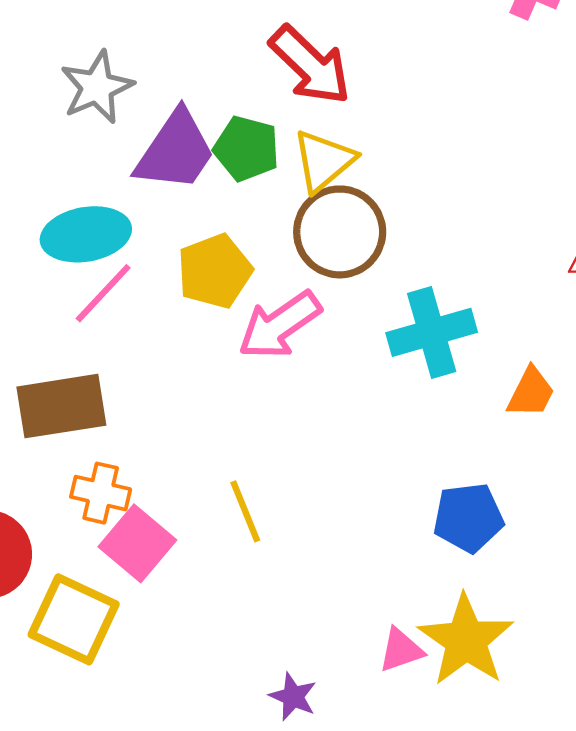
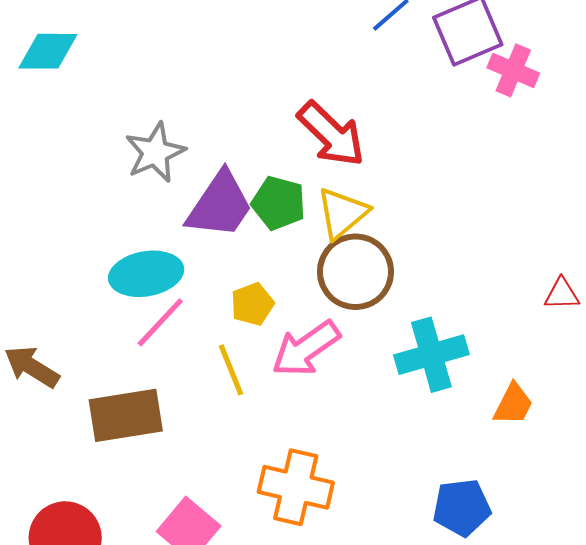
yellow pentagon: (215, 271) -> (252, 304), size x0.7
orange cross: (101, 493) -> (296, 487), moved, size x1.5
yellow line: (245, 511) -> (231, 370), moved

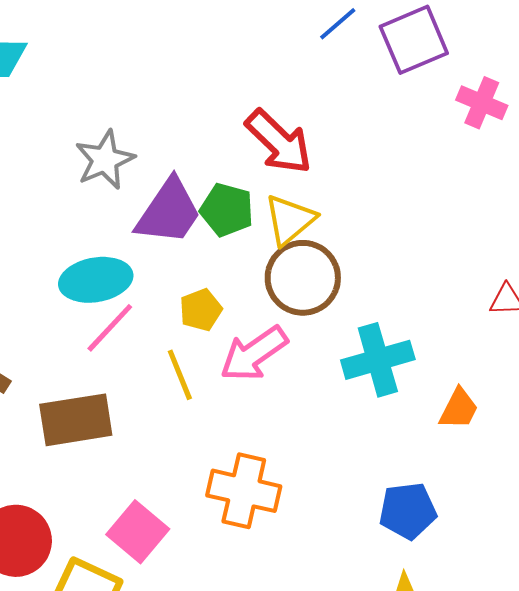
pink cross: (513, 70) -> (482, 103), moved

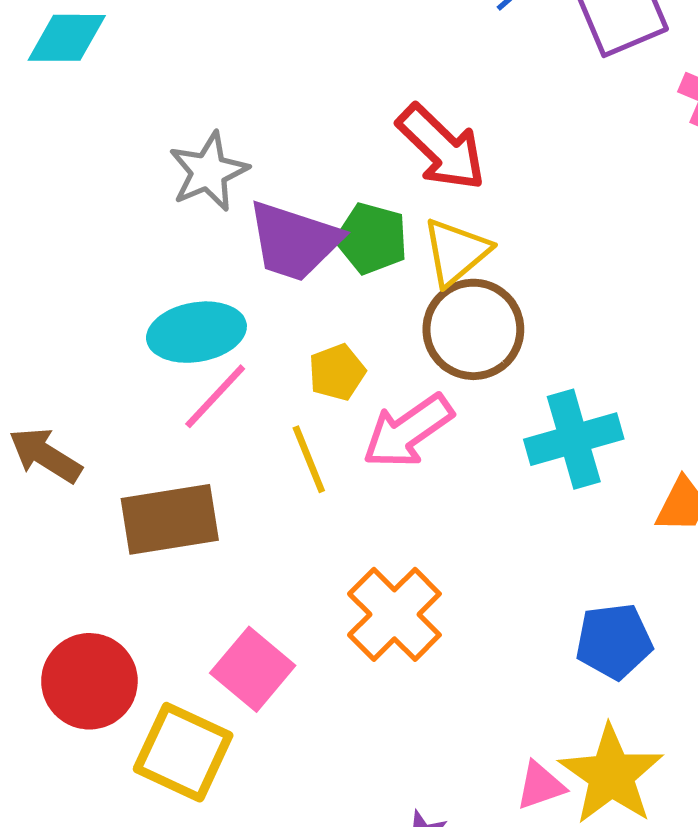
purple trapezoid: (169, 212) -> (294, 241), turned 74
orange cross: (244, 491) -> (394, 614), turned 32

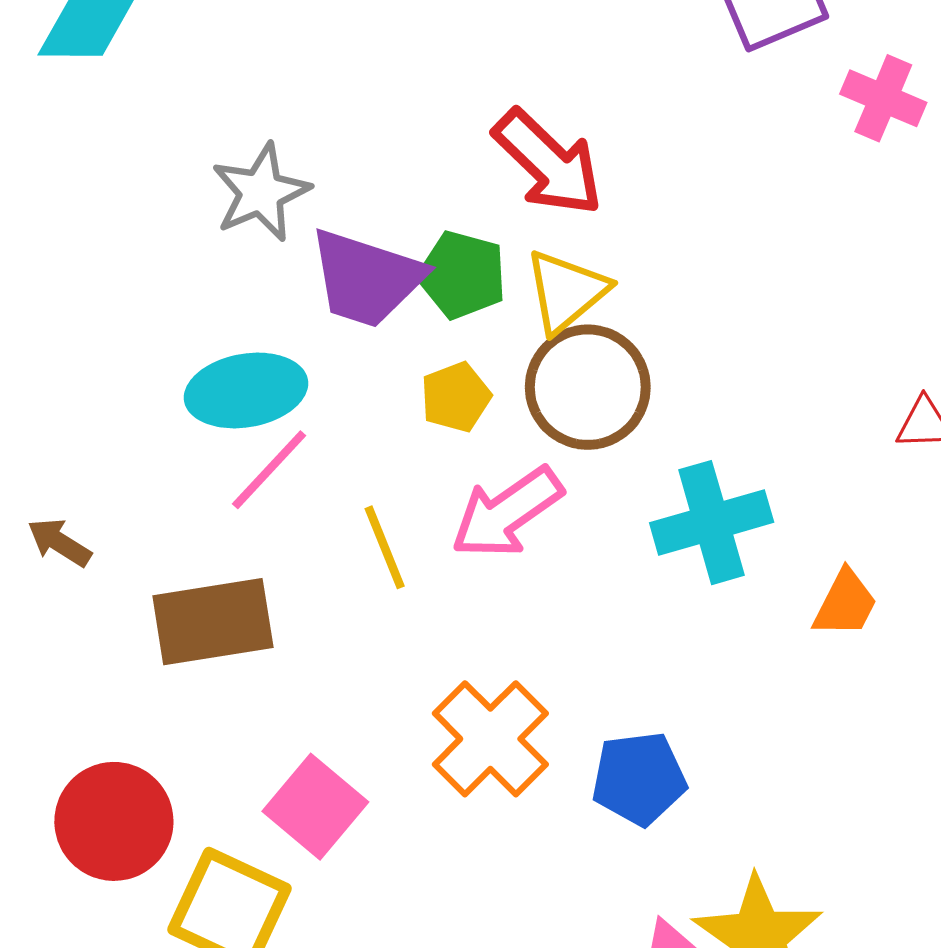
yellow pentagon: (337, 372) -> (456, 397), moved
brown arrow: (45, 455) -> (59, 542), size x0.7
blue pentagon: (614, 641) -> (639, 778), moved

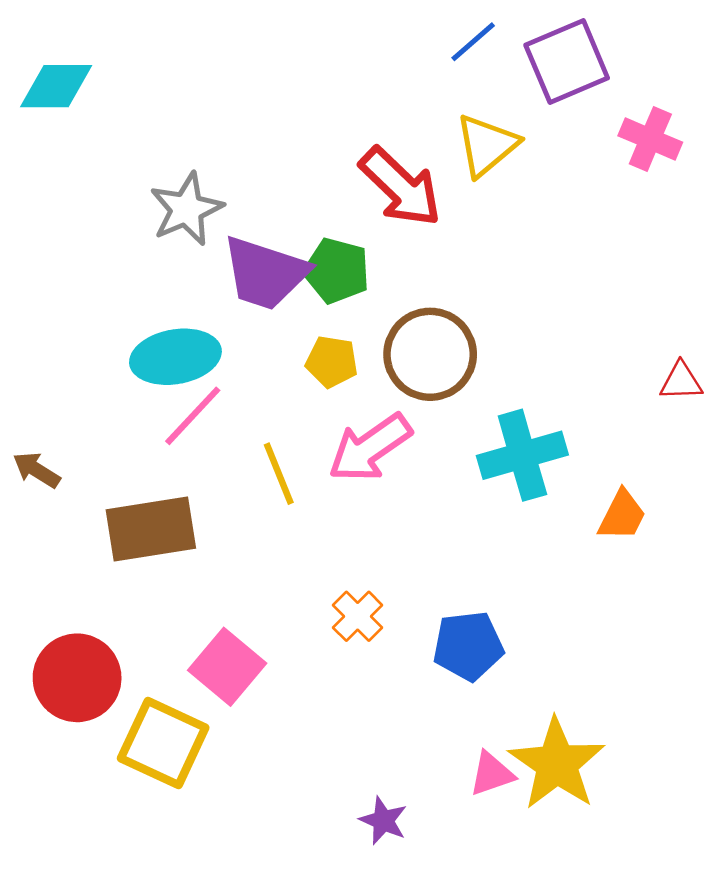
yellow triangle: (566, 291) -> (487, 145), moved
yellow pentagon: (456, 397) -> (332, 362), turned 30
orange cross: (490, 739) -> (358, 616), size x0.6

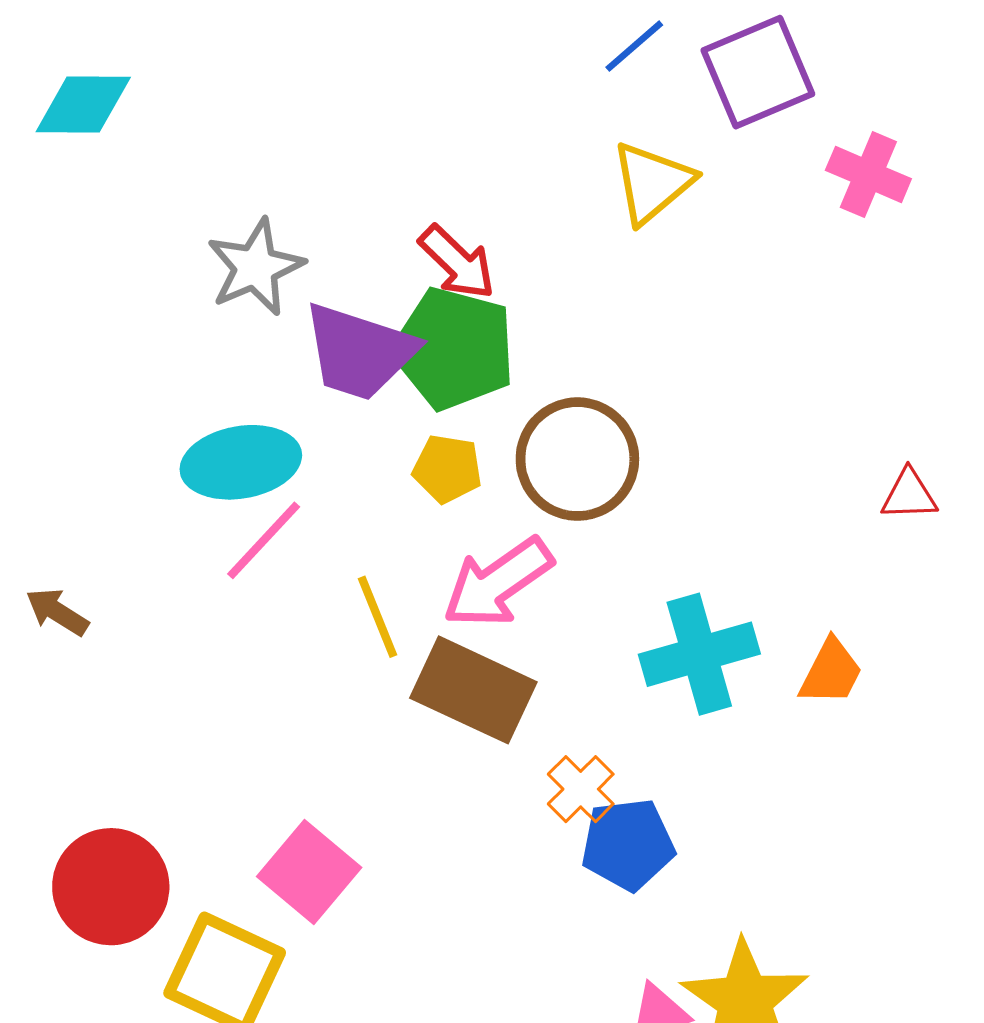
red arrow: (401, 187) -> (457, 262), moved, size x0.7
green pentagon: (337, 271) -> (454, 348), size x1.4
cyan cross: (522, 455) -> (699, 654), moved
brown rectangle: (151, 529) -> (473, 690), moved, turned 34
orange cross: (358, 616) -> (581, 789), moved

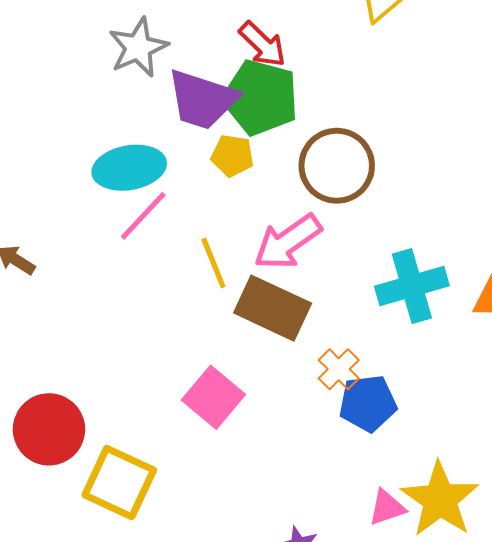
yellow pentagon: (447, 469) -> (232, 156), moved
pink square: (309, 872) -> (213, 397), moved

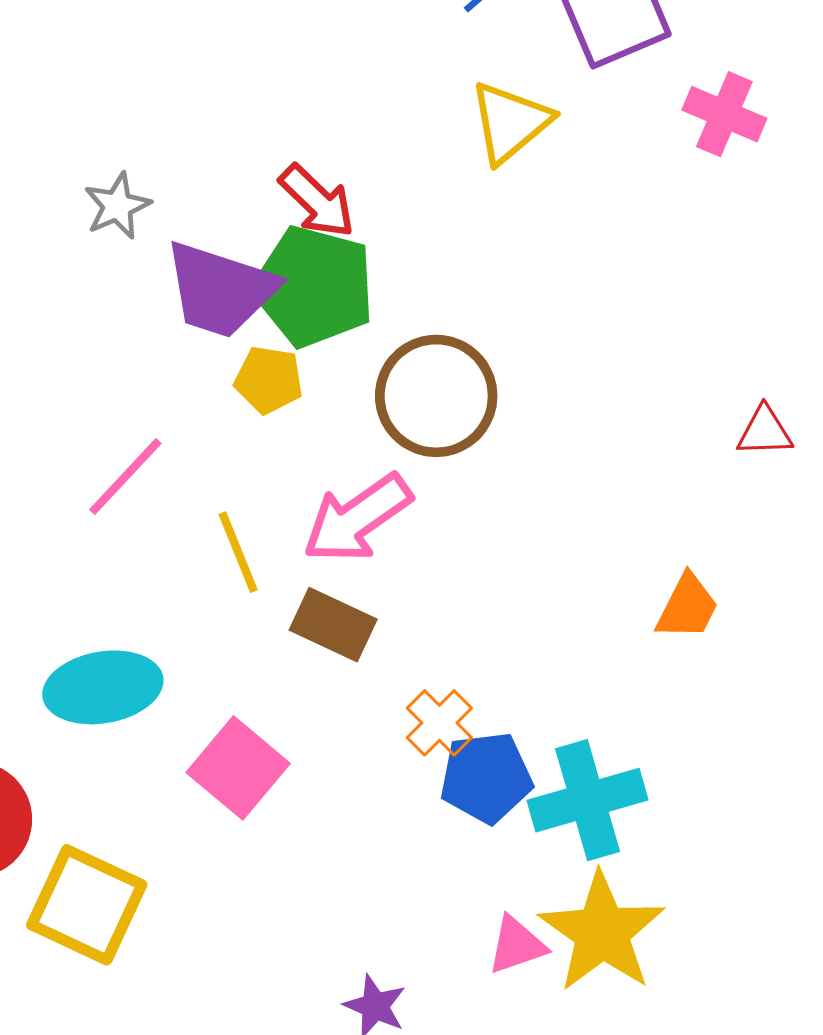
gray star: (138, 47) -> (117, 206), size x0.7
cyan ellipse: (129, 168) -> (103, 687), moved
cyan cross: (412, 286) -> (588, 800), moved
brown rectangle: (273, 308) -> (333, 625), size x0.7

